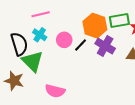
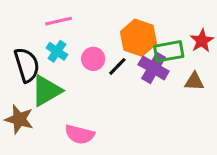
green rectangle: (119, 20) -> (169, 51), moved
green triangle: (32, 61) -> (46, 91), turned 45

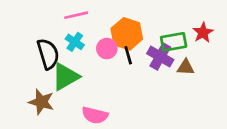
orange hexagon: (138, 38) -> (127, 34), moved
black line: (117, 66) -> (128, 55), turned -60
brown triangle: (194, 82) -> (186, 67), moved

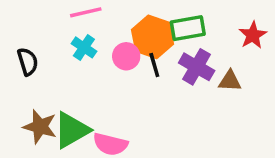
green rectangle: (174, 42) -> (188, 28), moved
black semicircle: (48, 54) -> (28, 62), moved, size x0.7
green triangle: (65, 77) -> (72, 130), moved

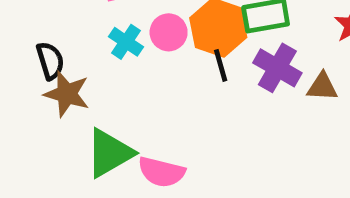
pink circle: (126, 56) -> (169, 32), moved
brown star: (40, 127) -> (67, 94), moved

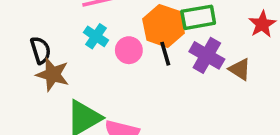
pink circle: (169, 32) -> (129, 50), moved
brown triangle: (322, 87) -> (240, 69), turned 30

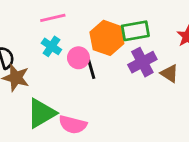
black line: (165, 54) -> (91, 69), moved
purple cross: (207, 55) -> (142, 62), turned 32

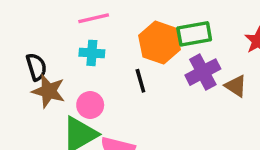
cyan cross: (51, 46) -> (92, 53), turned -30
pink circle: (78, 58) -> (90, 105), moved

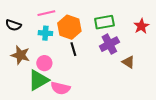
orange hexagon: (160, 43) -> (69, 27), moved
black semicircle: (36, 67) -> (13, 25), moved, turned 126
brown triangle: (236, 86) -> (128, 62), moved

